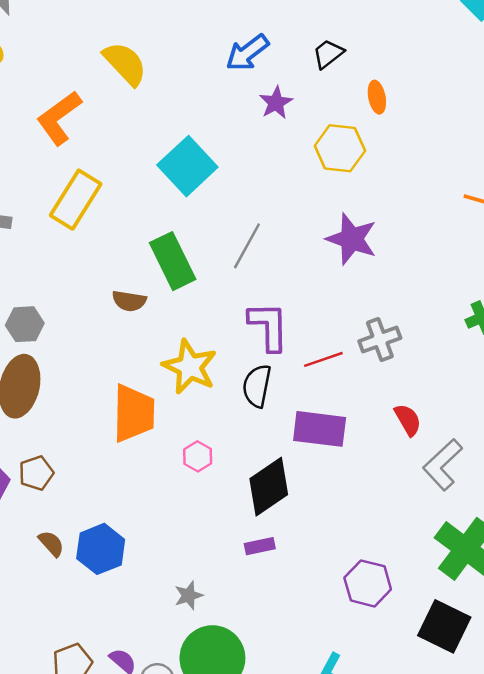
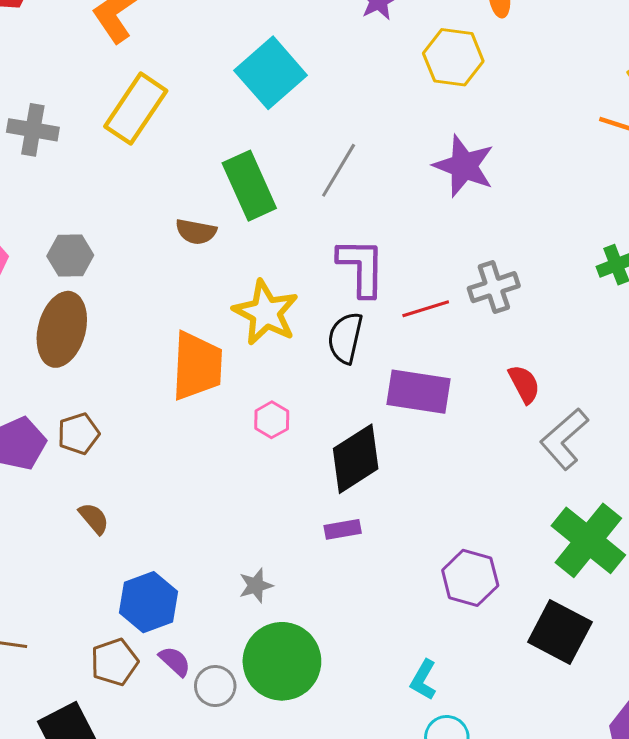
blue hexagon: (101, 549) -> (148, 602), moved

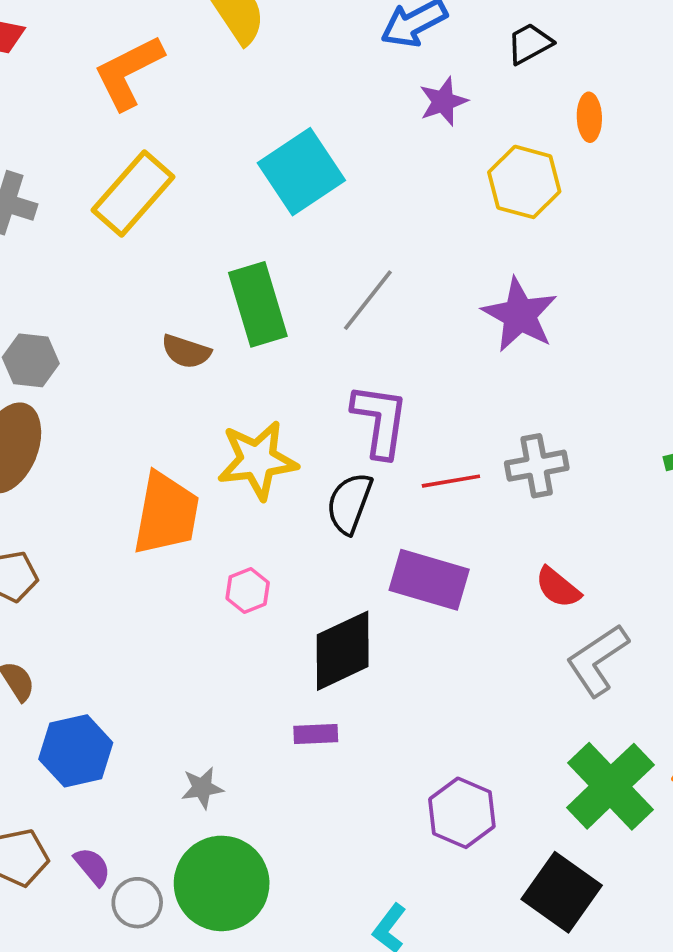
yellow star: (266, 313) -> (257, 460), turned 30
red semicircle: (524, 384) -> (558, 587), turned 150
blue hexagon: (148, 602) -> (76, 751), moved

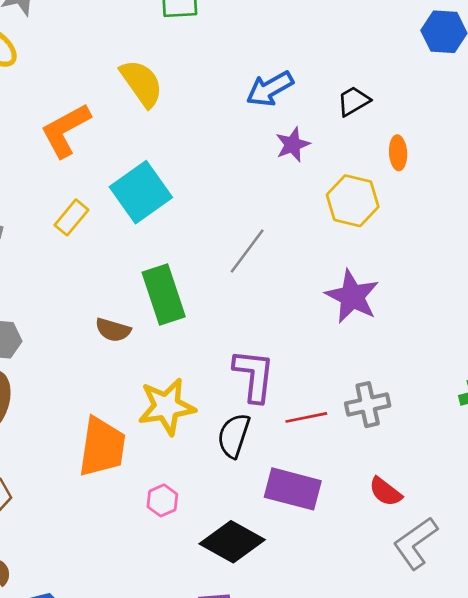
cyan square: (301, 172) -> (141, 192), moved
yellow rectangle: (133, 193) -> (71, 217), size x0.6
gray line: (368, 300) -> (247, 251), moved
black diamond: (343, 651) -> (232, 542), turned 56

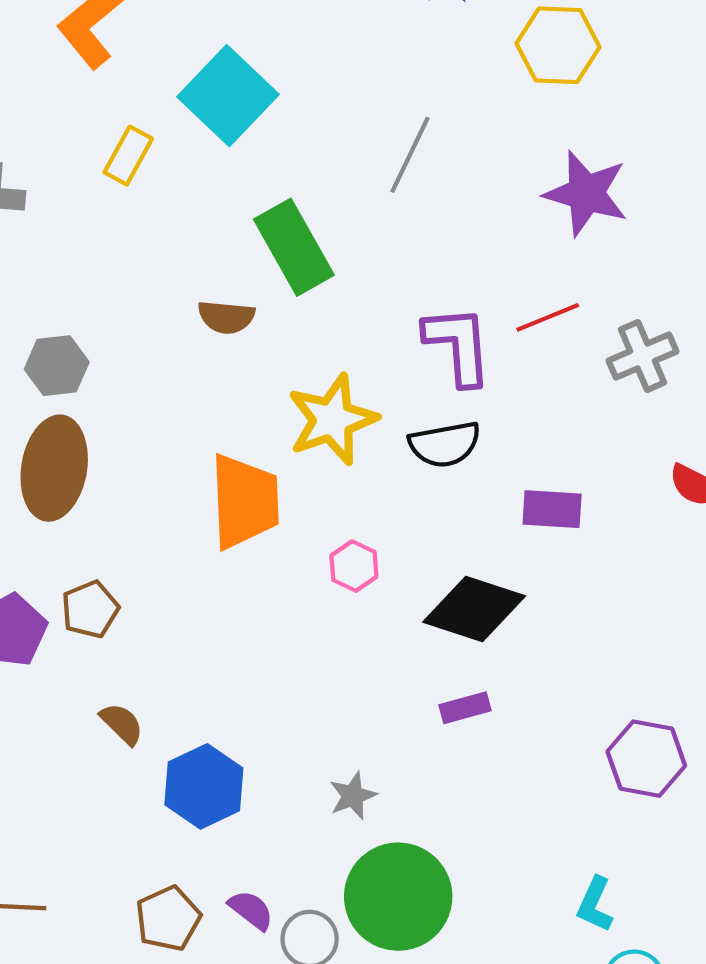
red line: (306, 417) -> (548, 317), moved
black semicircle: (234, 436) -> (445, 444), turned -108
purple rectangle: (293, 489) -> (552, 509), size x0.7

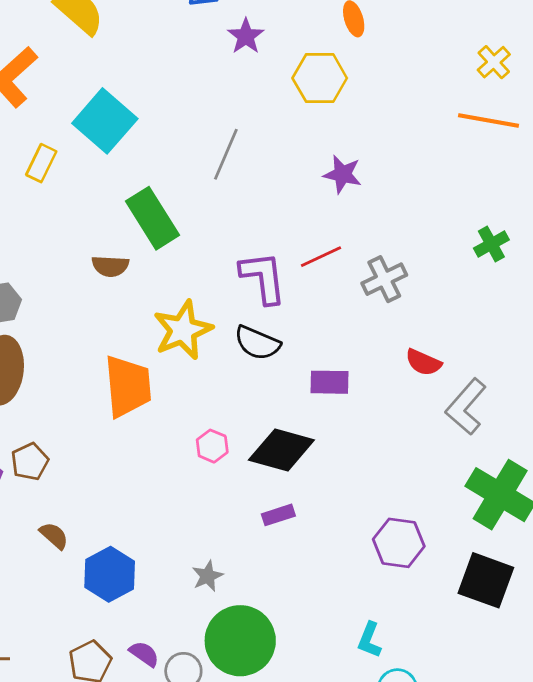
purple star: (586, 193) -> (342, 174), size x0.7
black semicircle: (445, 444) -> (257, 343), turned 36
pink hexagon: (354, 566) -> (212, 446), moved

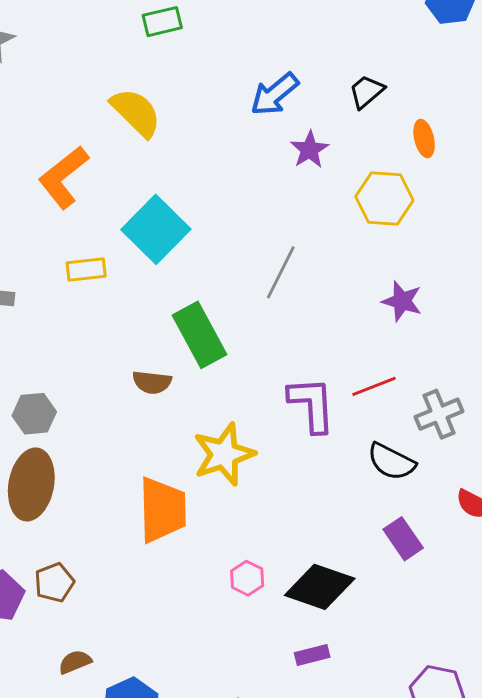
yellow rectangle: (41, 163) -> (86, 270), turned 54
black semicircle: (257, 343) -> (391, 462), moved
purple rectangle: (330, 382) -> (403, 539), moved, turned 51
brown semicircle: (54, 536) -> (75, 662), turned -68

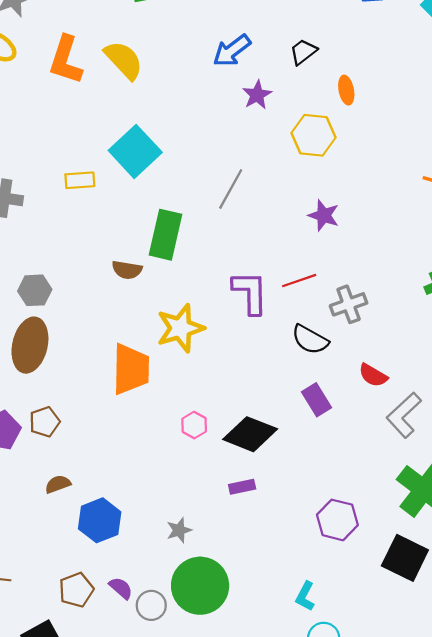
orange L-shape: (63, 177) -> (66, 60), moved, turned -36
green rectangle: (200, 335) -> (166, 235), turned 39

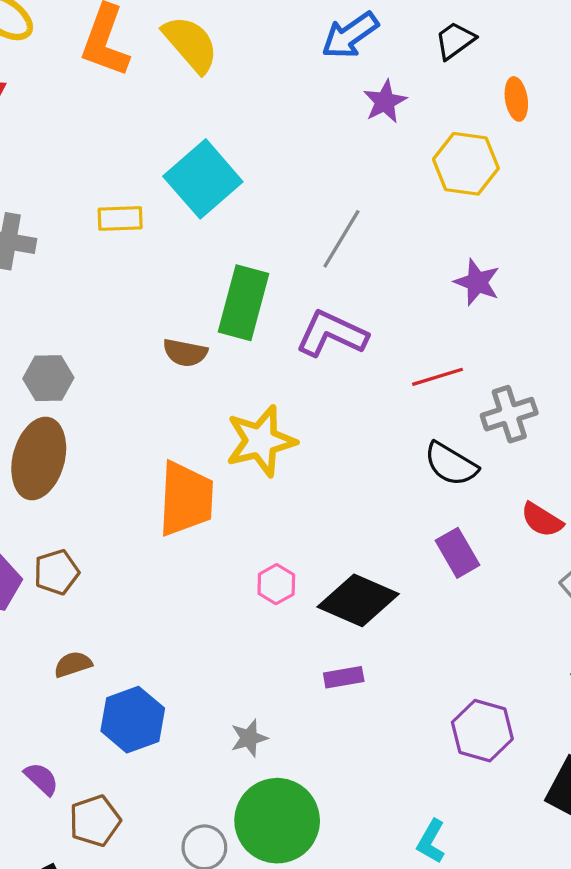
purple L-shape: (250, 292) -> (332, 334), moved, turned -66
purple semicircle: (121, 588) -> (41, 779), moved

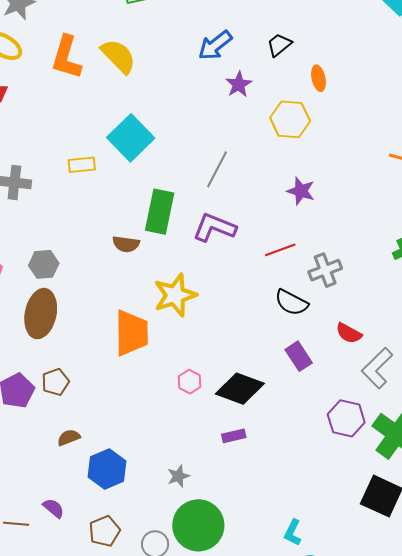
purple hexagon: (482, 731) -> (346, 418), moved
brown pentagon: (95, 821) -> (104, 531), moved

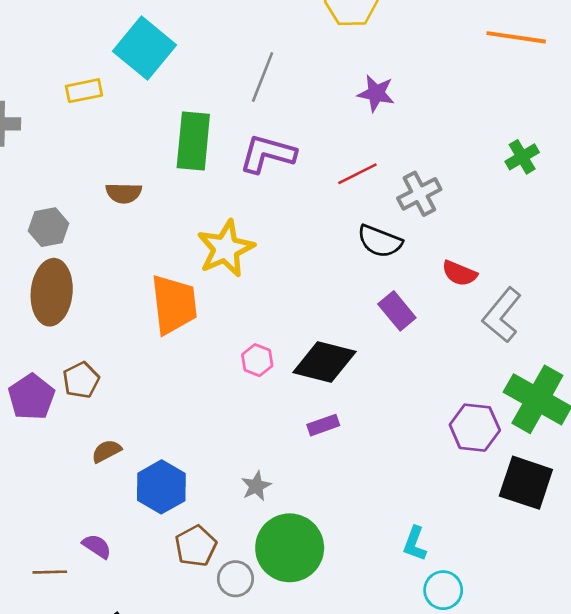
brown semicircle: (126, 244) -> (124, 193), moved
purple hexagon: (346, 418) -> (475, 428), moved
brown pentagon: (104, 531) -> (196, 546), moved

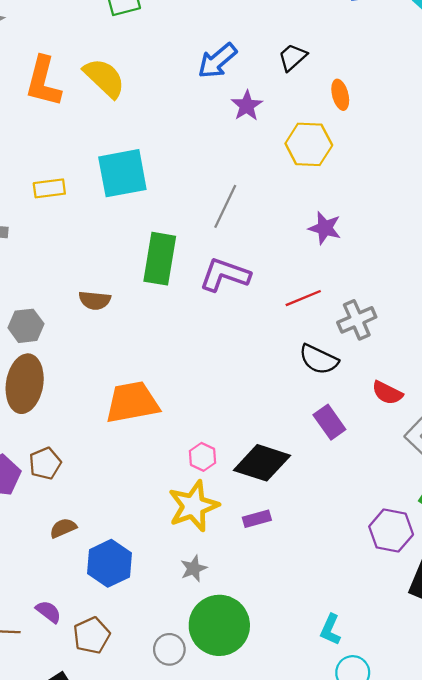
cyan square: (144, 48) -> (122, 173), turned 36
yellow rectangle: (84, 91) -> (49, 188), moved
yellow star: (226, 248) -> (193, 506), moved
orange trapezoid: (174, 304) -> (132, 402), turned -98
brown pentagon: (196, 546) -> (92, 635), moved

